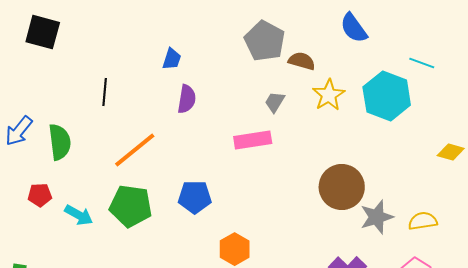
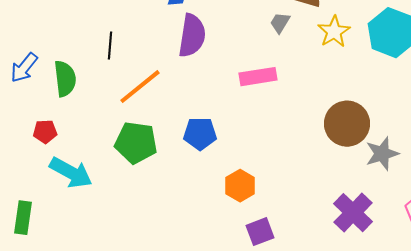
black line: (105, 92) -> (110, 46), moved
purple semicircle: (187, 99) -> (192, 36), size x1.5
gray trapezoid: (275, 102) -> (280, 23), moved
cyan arrow: (79, 215) -> (71, 173), moved, size x1.5

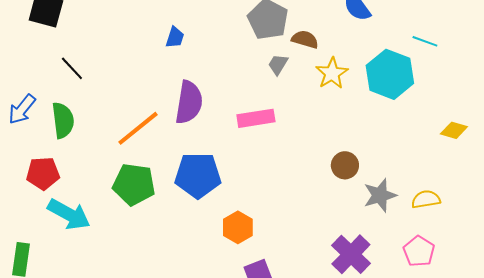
purple semicircle: (192, 36) -> (189, 102), moved
black line: (110, 46) -> (72, 68), moved, turned -48
brown circle: (347, 124) -> (345, 165), size x0.6
red pentagon: (45, 132) -> (43, 173), size x1.4
blue pentagon: (200, 134) -> (198, 175), size x1.4

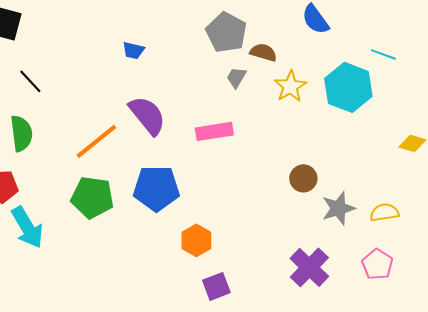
blue trapezoid: (175, 37) -> (133, 50), turned 85
purple semicircle: (189, 102) -> (147, 115), turned -48
cyan arrow: (69, 214) -> (27, 227), turned 30

